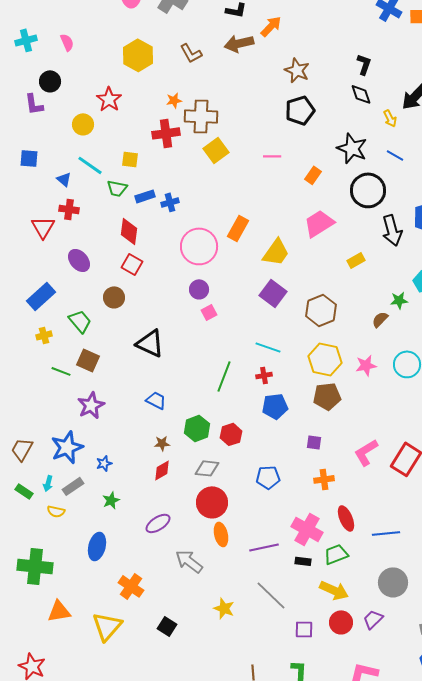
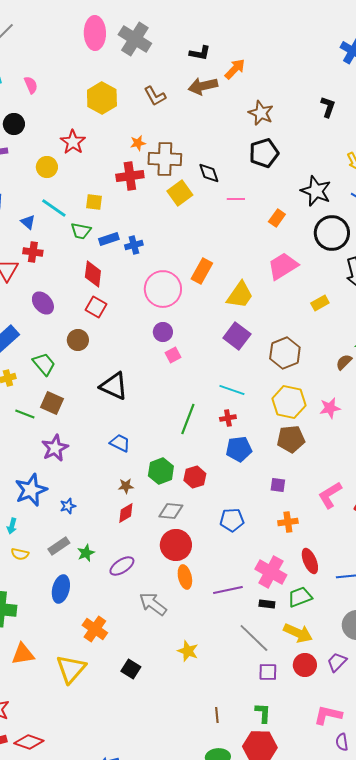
black diamond: (361, 94) -> (209, 173), moved
gray rectangle: (73, 486) -> (59, 546), moved
green star: (111, 500) -> (86, 553), moved
gray line: (271, 595) -> (254, 638), moved

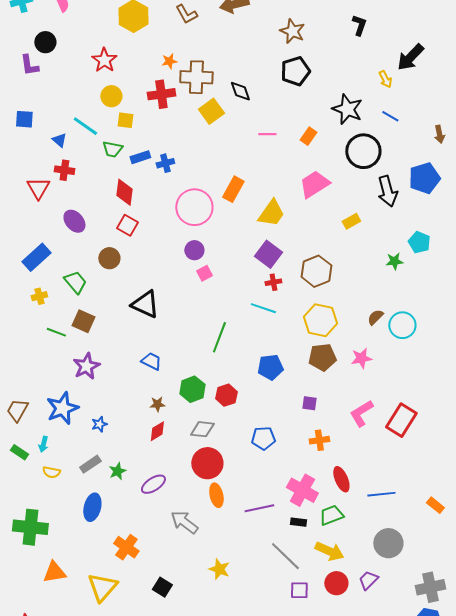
yellow circle: (47, 167) -> (111, 96), moved
pink line: (236, 199) -> (267, 134), moved
brown semicircle: (344, 362) -> (375, 317), moved
pink star: (330, 408) -> (361, 358), moved
red cross: (228, 418) -> (273, 282), moved

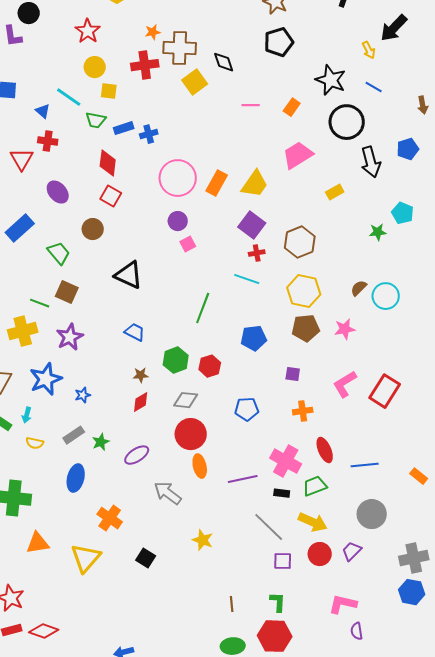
blue pentagon: (424, 178) -> (408, 149), size x0.7
orange rectangle: (233, 189) -> (217, 183), moved
yellow cross: (39, 296) -> (23, 331), moved, size x1.8

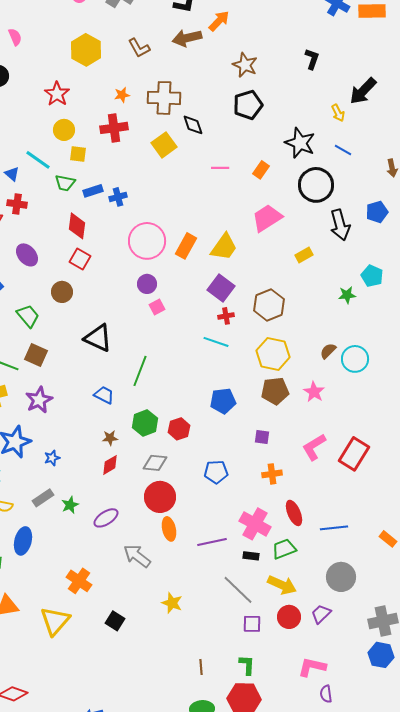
brown cross: (180, 48) -> (164, 98), moved
green line: (203, 308) -> (140, 371), moved
pink star: (345, 329) -> (314, 392), turned -30
blue ellipse: (76, 478) -> (23, 541), moved

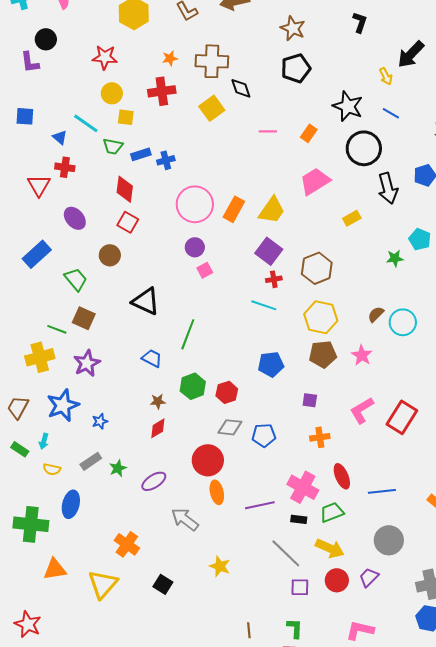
red star: (57, 94) -> (105, 57), turned -30
gray diamond: (155, 463) -> (230, 427), moved

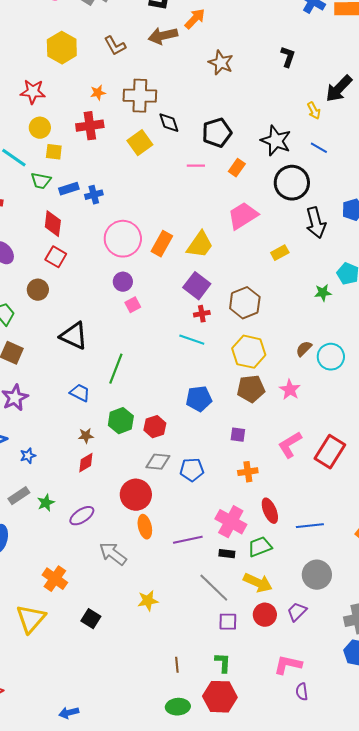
black pentagon: (296, 68) -> (217, 133), moved
yellow star: (220, 566) -> (148, 601), turned -30

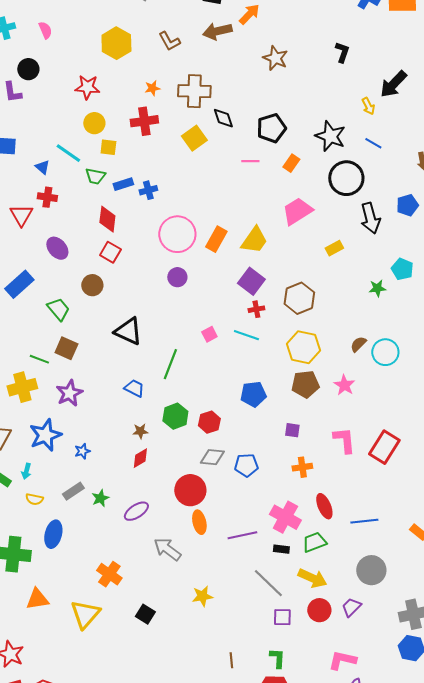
pink square: (133, 305) -> (209, 334), moved
pink L-shape: (290, 445) -> (344, 440), turned 116

